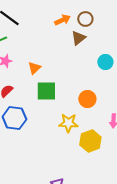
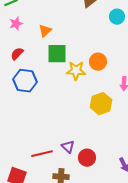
cyan circle: (105, 62) -> (117, 17), moved
yellow star: (68, 123) -> (76, 71), moved

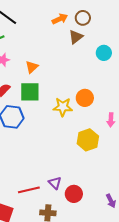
green square: (57, 54) -> (30, 92), moved

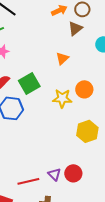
orange triangle: (32, 67) -> (62, 58), moved
green square: (30, 92) -> (29, 83), turned -30
red circle: (74, 194) -> (73, 173), moved

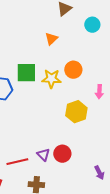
green square: (29, 83) -> (26, 73), moved, turned 30

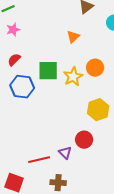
yellow star: (51, 79) -> (73, 77), turned -30
red circle: (62, 154) -> (84, 140), moved

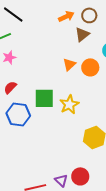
orange circle: (95, 68) -> (90, 67), moved
red circle: (84, 140) -> (80, 176), moved

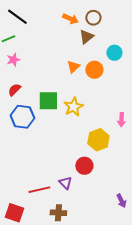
orange arrow: (66, 16) -> (70, 19), turned 49
red circle: (80, 176) -> (84, 166), moved

